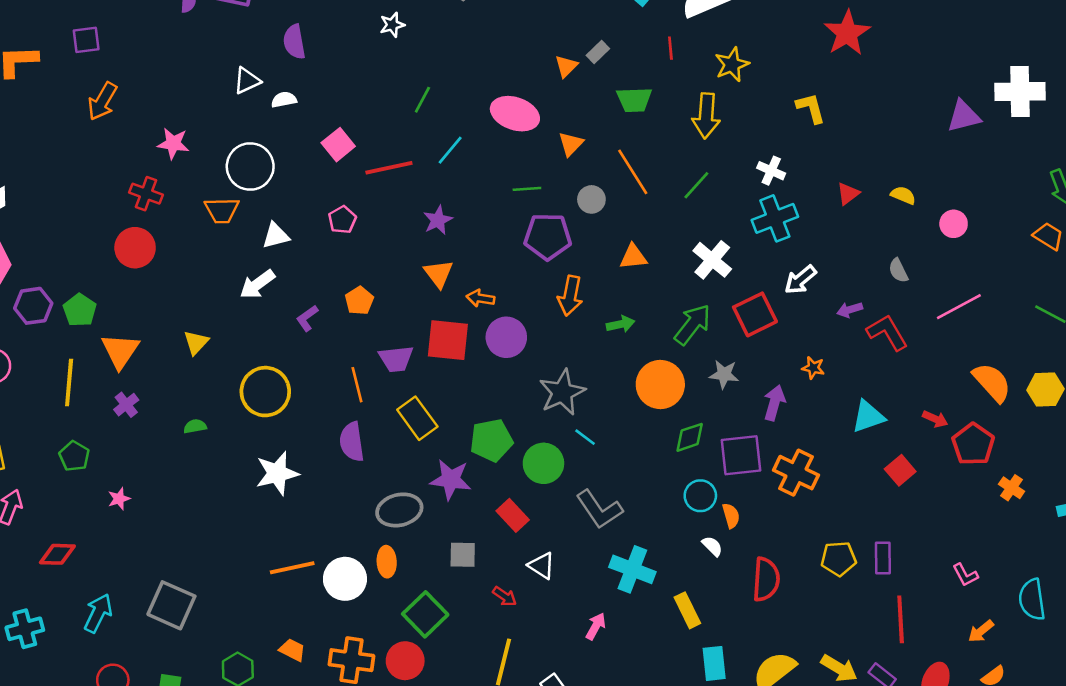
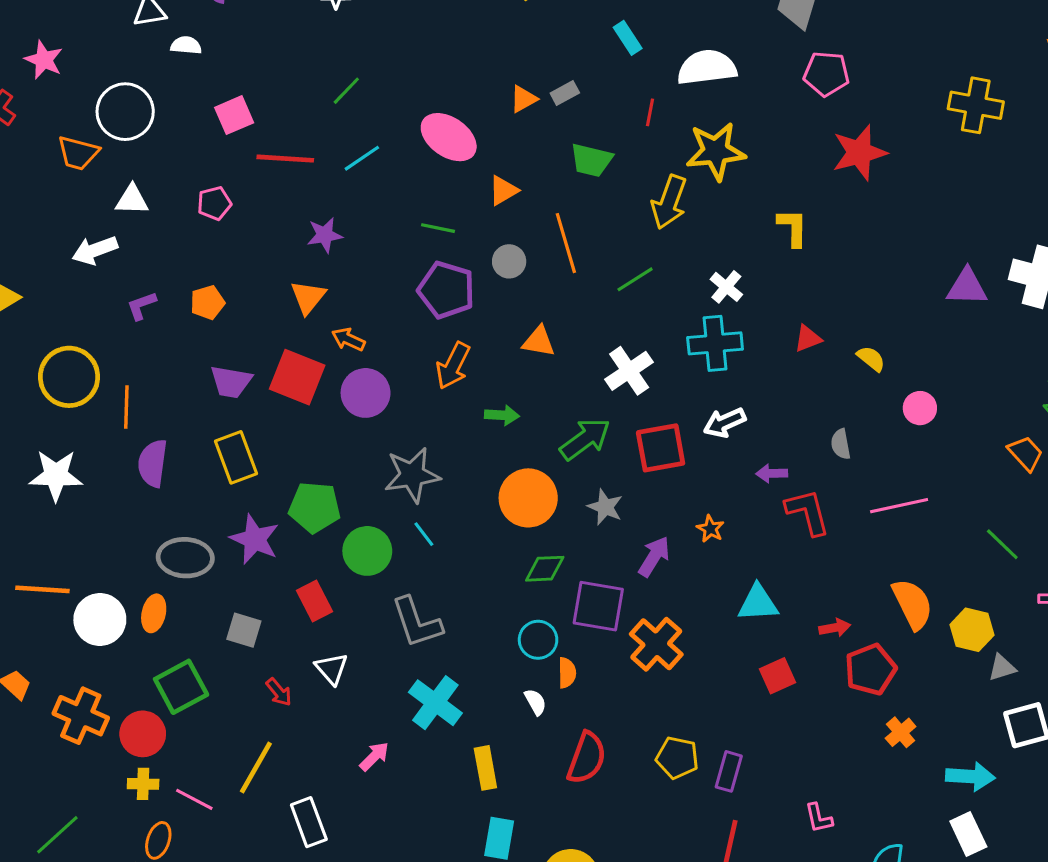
yellow star: (732, 64) -> (716, 151), size x1.4
orange line: (357, 385) -> (126, 407), moved
red arrow: (935, 419) -> (835, 628), turned -50

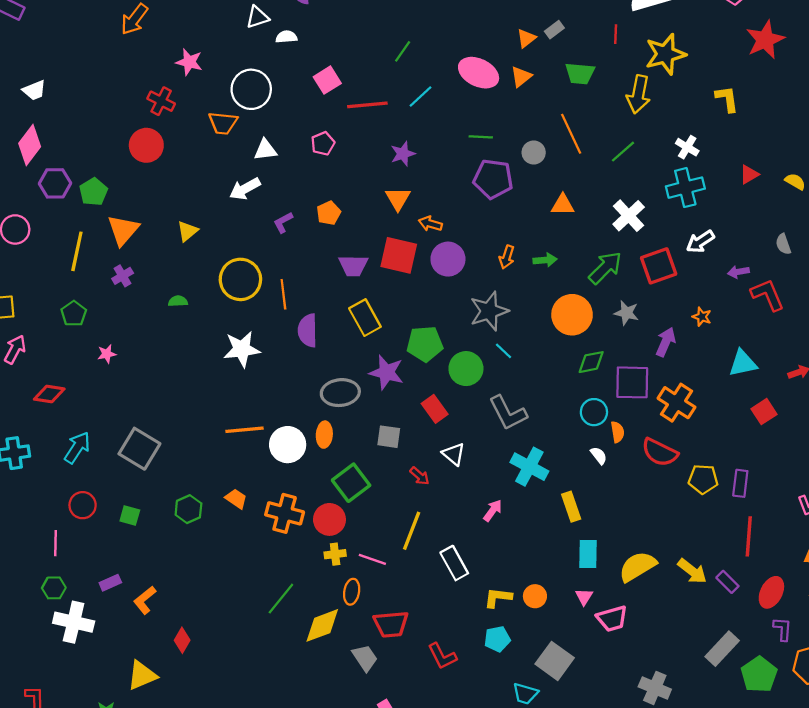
orange triangle: (503, 190) -> (521, 77), moved
orange arrow: (453, 366) -> (507, 257), moved, size x0.7
red semicircle: (587, 758) -> (660, 452), moved, turned 105

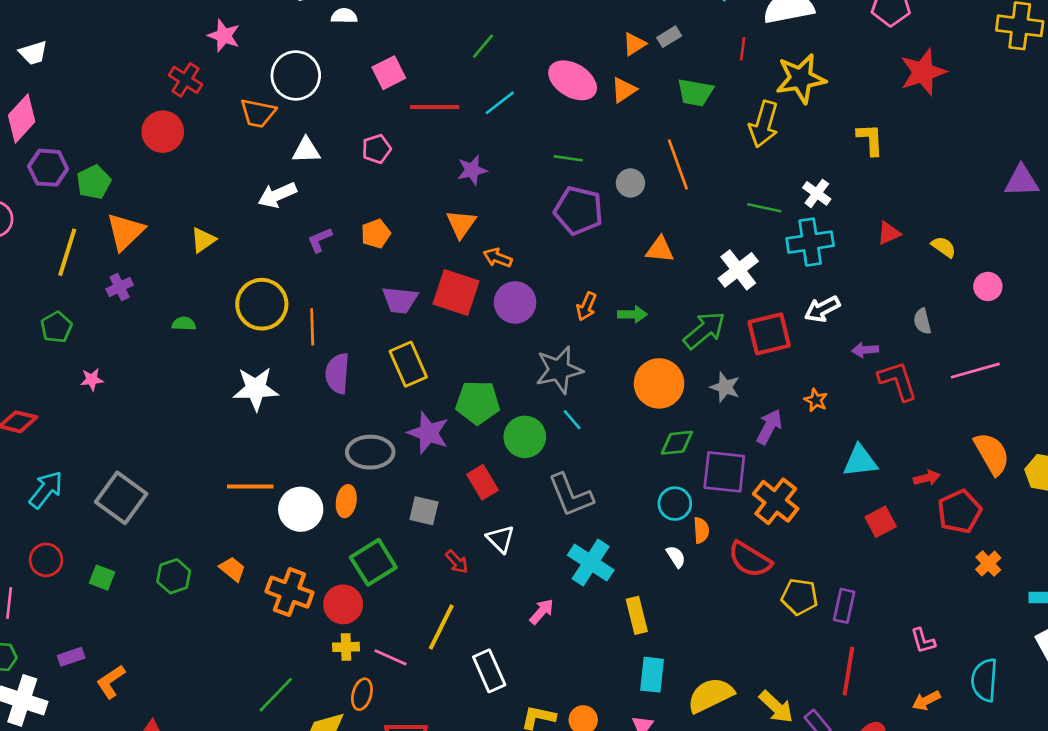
green line: (623, 152) -> (764, 208), moved, turned 48

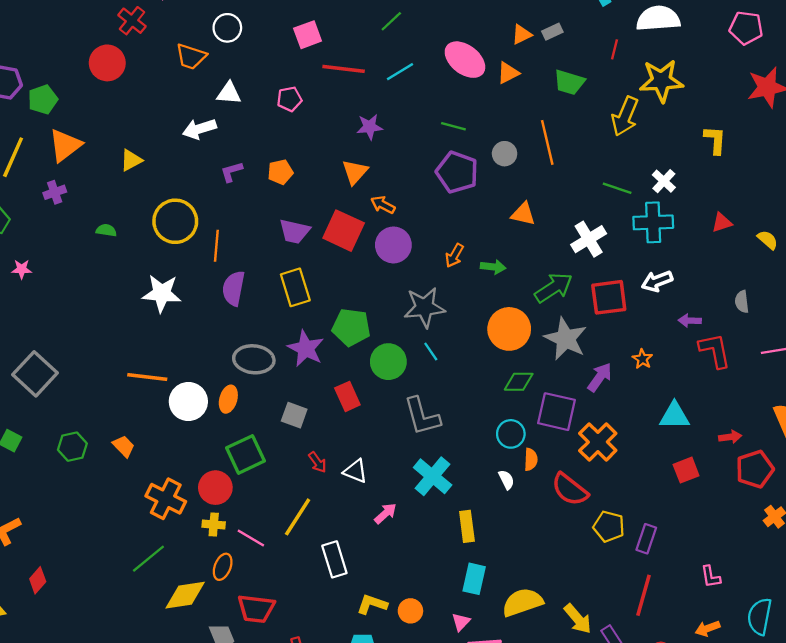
white circle: (296, 75) -> (227, 28), size x0.7
gray star: (725, 387) -> (566, 339), size x1.6
white triangle: (501, 539) -> (355, 471), moved, turned -30
orange cross: (289, 592) -> (166, 499), moved

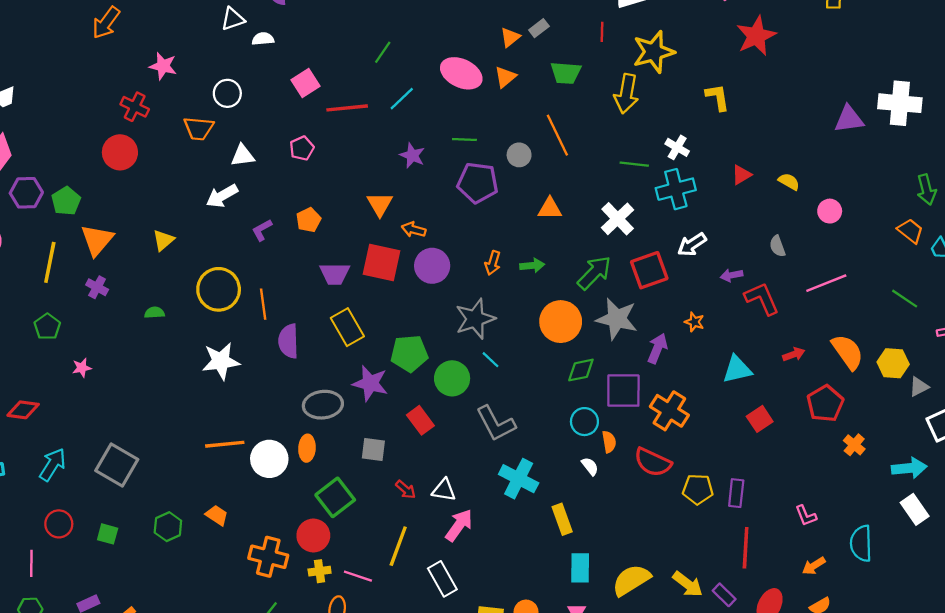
purple star: (370, 127) -> (412, 155), moved, turned -30
purple cross: (55, 192) -> (97, 287), turned -30
red arrow: (730, 437) -> (794, 354), moved
pink arrow: (385, 513) -> (459, 525), moved, size x1.4

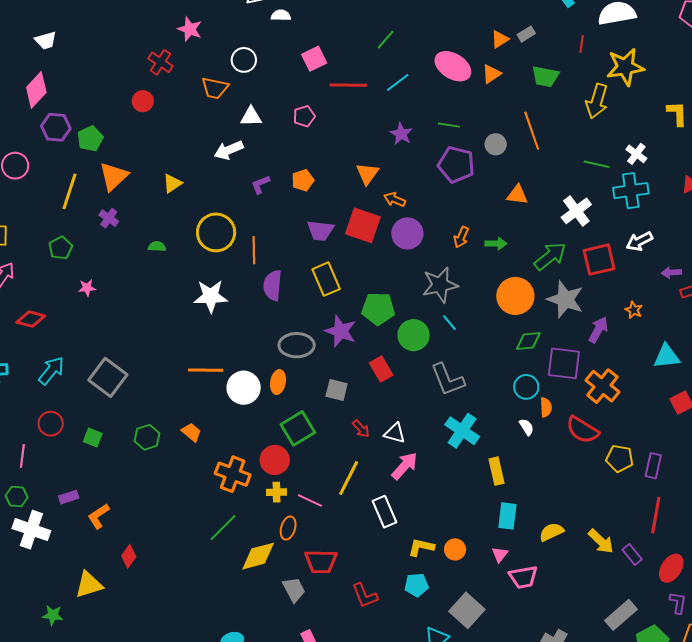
red circle: (120, 152) -> (143, 101), size x0.7
yellow semicircle: (631, 580) -> (551, 532), size x0.7

